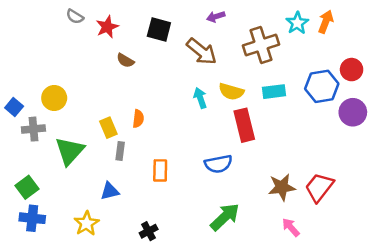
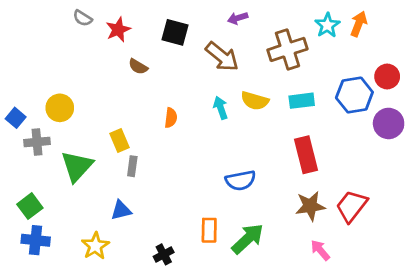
orange semicircle: (138, 119) -> (171, 118), moved
red rectangle: (244, 125) -> (306, 155), moved
orange rectangle: (160, 170) -> (209, 230), moved

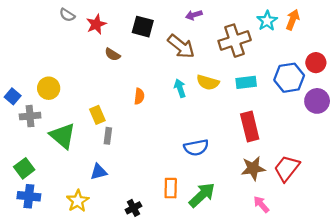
green triangle: (77, 166) -> (63, 136), turned -32

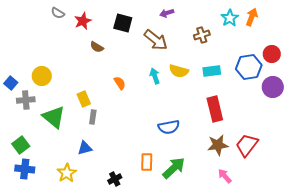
brown cross: (235, 41) -> (202, 35), size x0.6
orange semicircle: (139, 96) -> (120, 83), turned -40

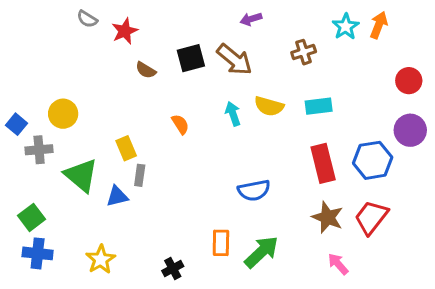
black square: (123, 23) -> (191, 58), moved, turned -30
blue hexagon: (249, 67) -> (373, 160), moved
brown star: (218, 145) -> (328, 217), turned 30
blue triangle: (85, 148) -> (117, 196), moved

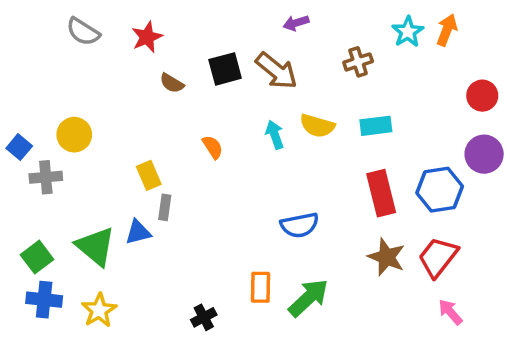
gray semicircle: (87, 19) -> (83, 32), moved, size x1.4
green triangle: (81, 175) -> (96, 246), moved
yellow star: (101, 259) -> (99, 310), moved
pink arrow: (338, 264) -> (450, 312), moved

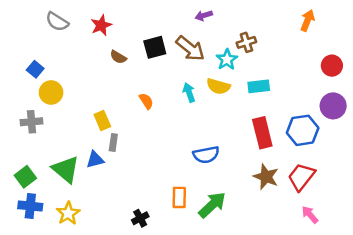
cyan star: (408, 32) -> (227, 59), moved
blue square: (19, 147) -> (35, 69), moved

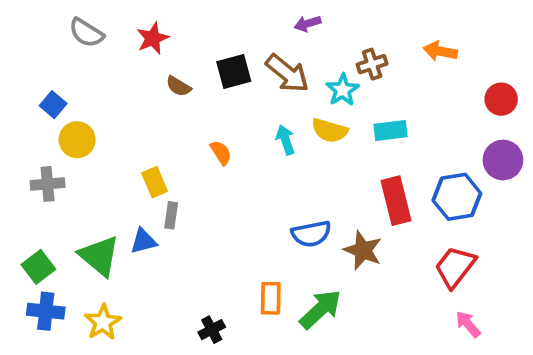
orange arrow: (307, 20) -> (440, 51), moved, turned -100
brown star: (266, 177) -> (363, 250), moved

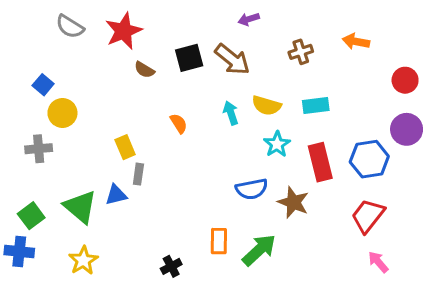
red star: (153, 38) -> (124, 31), size x1.4
cyan star: (343, 90) -> (277, 144), moved
blue cross: (46, 311) -> (19, 251), moved

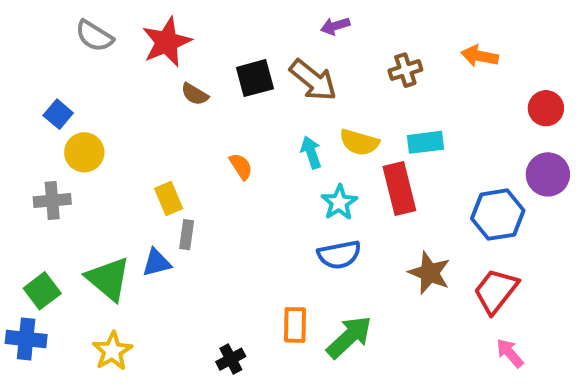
cyan star: (277, 144) -> (339, 203), moved
red rectangle: (320, 162) -> (399, 188), moved
brown star: (293, 202) -> (430, 273), moved

